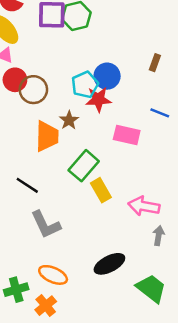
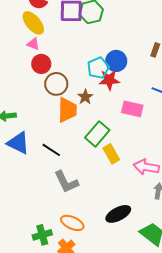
brown circle: (33, 90) -> (56, 84), moved

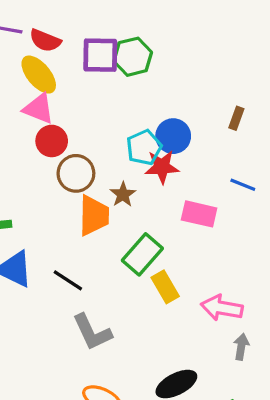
pink triangle: (33, 44) -> (39, 109), size x1.5

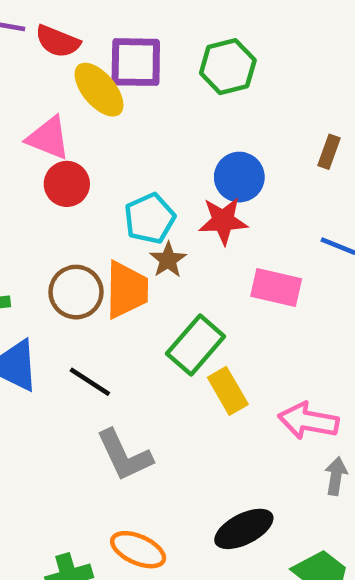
green hexagon: (133, 57) -> (228, 67), moved
yellow ellipse: (39, 75) -> (99, 90), moved
cyan pentagon: (144, 147) -> (150, 218), moved
brown circle: (76, 173) -> (76, 292), moved

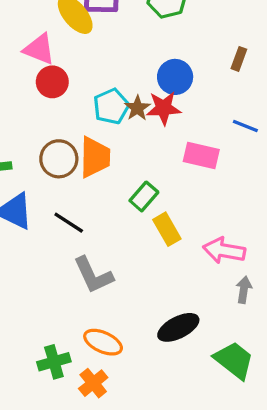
brown star: (168, 260) -> (137, 108), moved
green rectangle: (196, 345) -> (144, 196), size x0.7

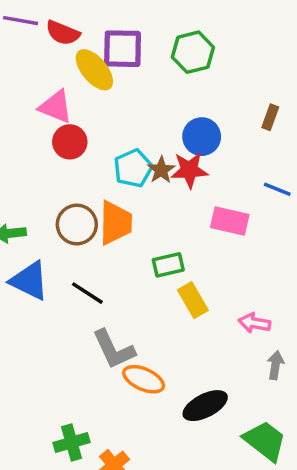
green rectangle: (144, 196) -> (168, 265), turned 36
pink arrow: (224, 250) -> (254, 323), size x0.7
orange ellipse: (103, 342) -> (144, 379), moved

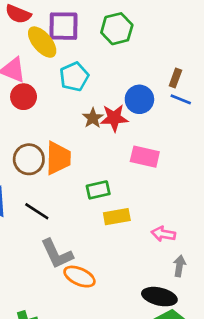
blue circle: (202, 137) -> (139, 99), moved
cyan pentagon: (133, 168) -> (74, 77), moved
blue line: (277, 189) -> (181, 99), moved
yellow rectangle: (193, 300) -> (117, 217), turned -70
black ellipse: (205, 406) -> (159, 297), moved, turned 40

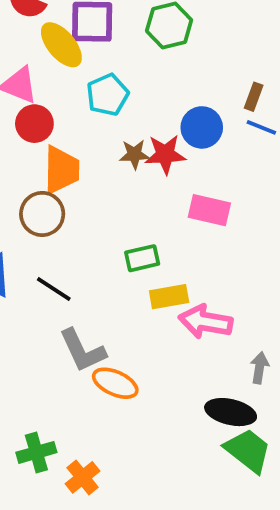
brown star: (93, 118) -> (134, 154), turned 30
orange trapezoid: (58, 158) -> (61, 170), moved
pink arrow: (163, 234) -> (206, 322), moved, size x1.5

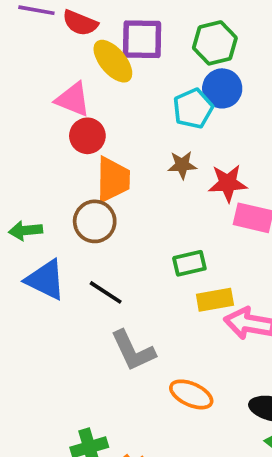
cyan pentagon: (108, 95) -> (193, 108), moved
blue circle: (202, 127) -> (222, 88), moved
red star: (165, 154) -> (228, 183), moved
orange ellipse: (115, 383) -> (191, 394), moved

